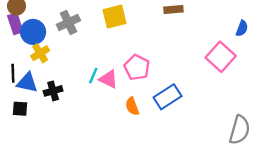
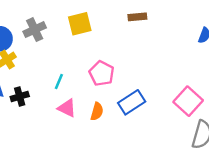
pink square: (221, 57) -> (188, 101), moved
pink triangle: (109, 79) -> (67, 108), moved
orange semicircle: (132, 106) -> (97, 111), turned -144

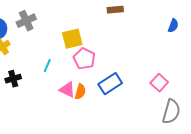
yellow square: (80, 24) -> (72, 39), moved
pink square: (188, 101) -> (159, 83), size x0.7
pink triangle: (67, 108) -> (67, 90), moved

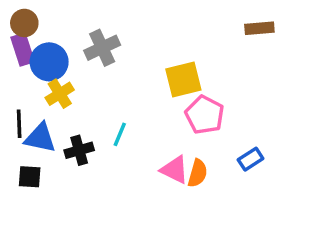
cyan line: (47, 66) -> (120, 134), moved
blue rectangle: (110, 84) -> (251, 159), size x0.6

